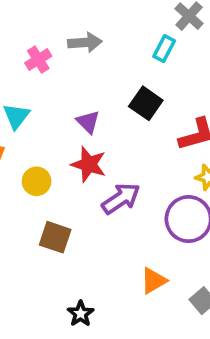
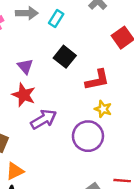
cyan rectangle: (164, 49) -> (56, 19), moved
orange triangle: (153, 281) -> (15, 171), moved

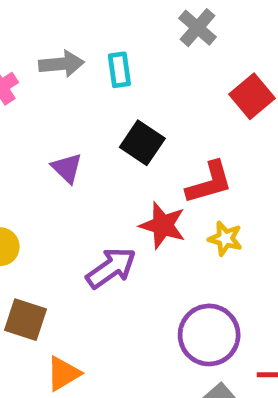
cyan rectangle: (56, 19) -> (119, 70), turned -35
red star: (24, 95) -> (163, 225), moved
purple circle: (88, 136) -> (209, 335), moved

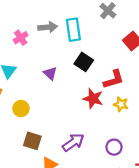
cyan rectangle: (119, 70) -> (73, 30), size x1.5
purple arrow: (111, 268) -> (73, 142), moved
purple circle: (209, 335) -> (114, 147), size x0.6

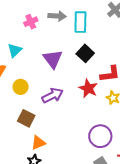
purple triangle: (50, 73) -> (53, 59), size x1.5
purple arrow: (73, 142) -> (53, 95), moved
purple circle: (114, 147) -> (100, 136), size x1.5

